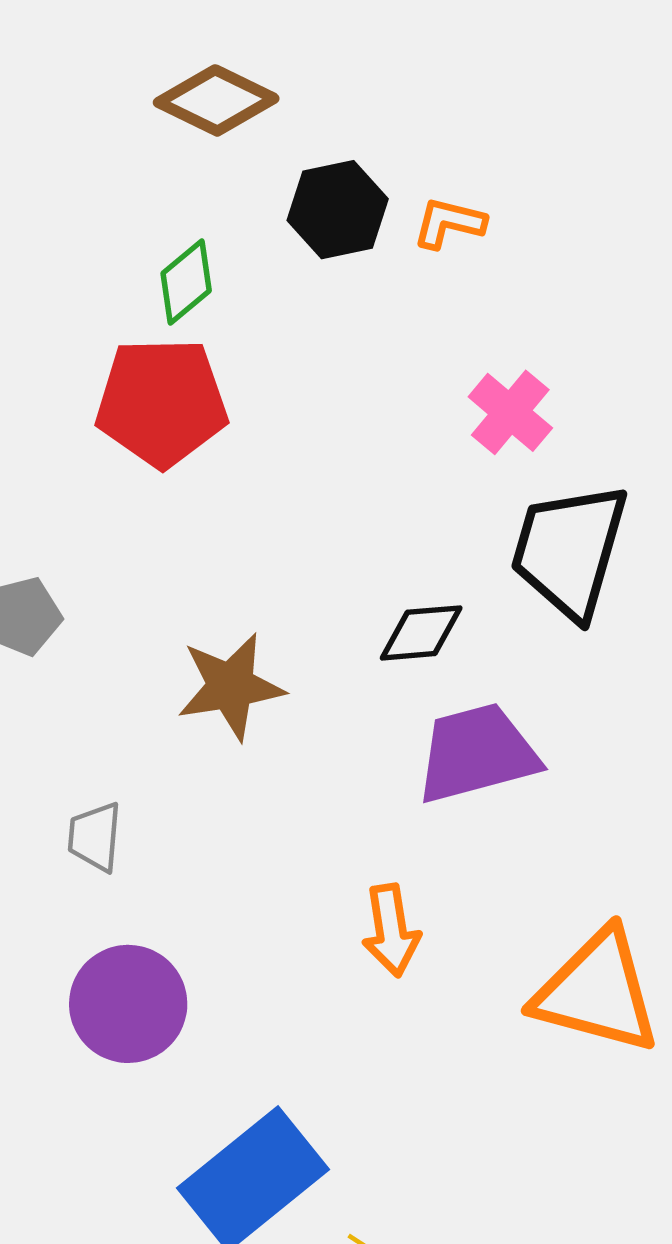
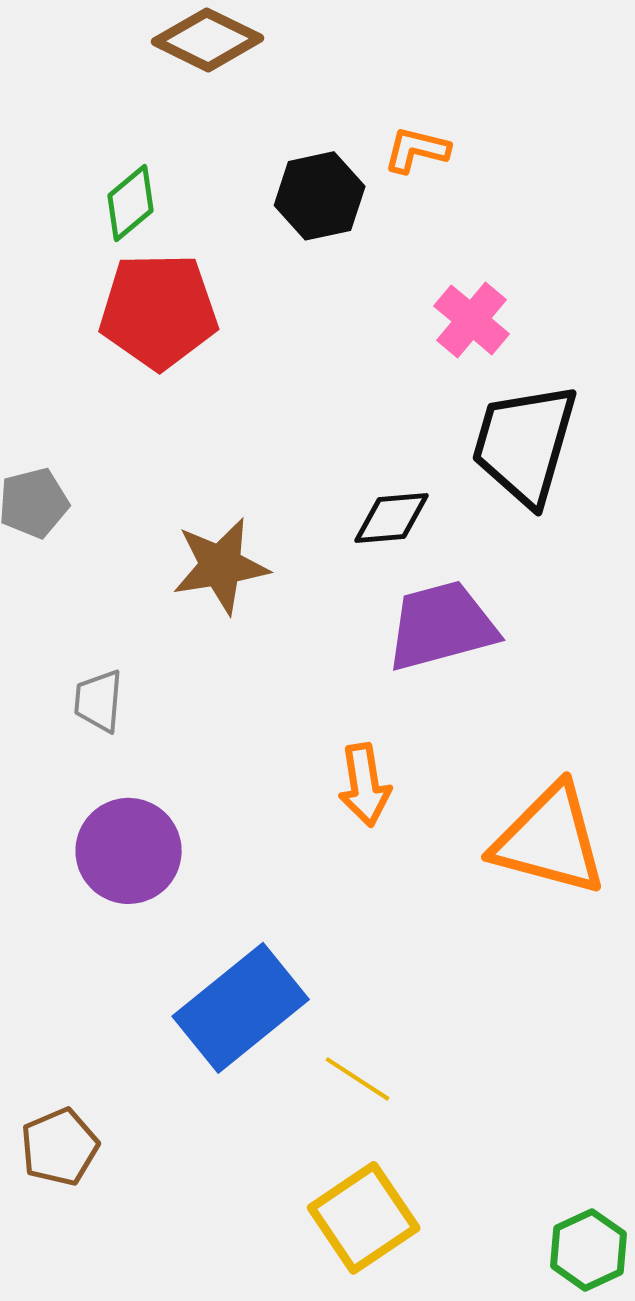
black hexagon: (338, 210) -> (320, 196), moved
green diamond: (186, 282) -> (131, 203), moved

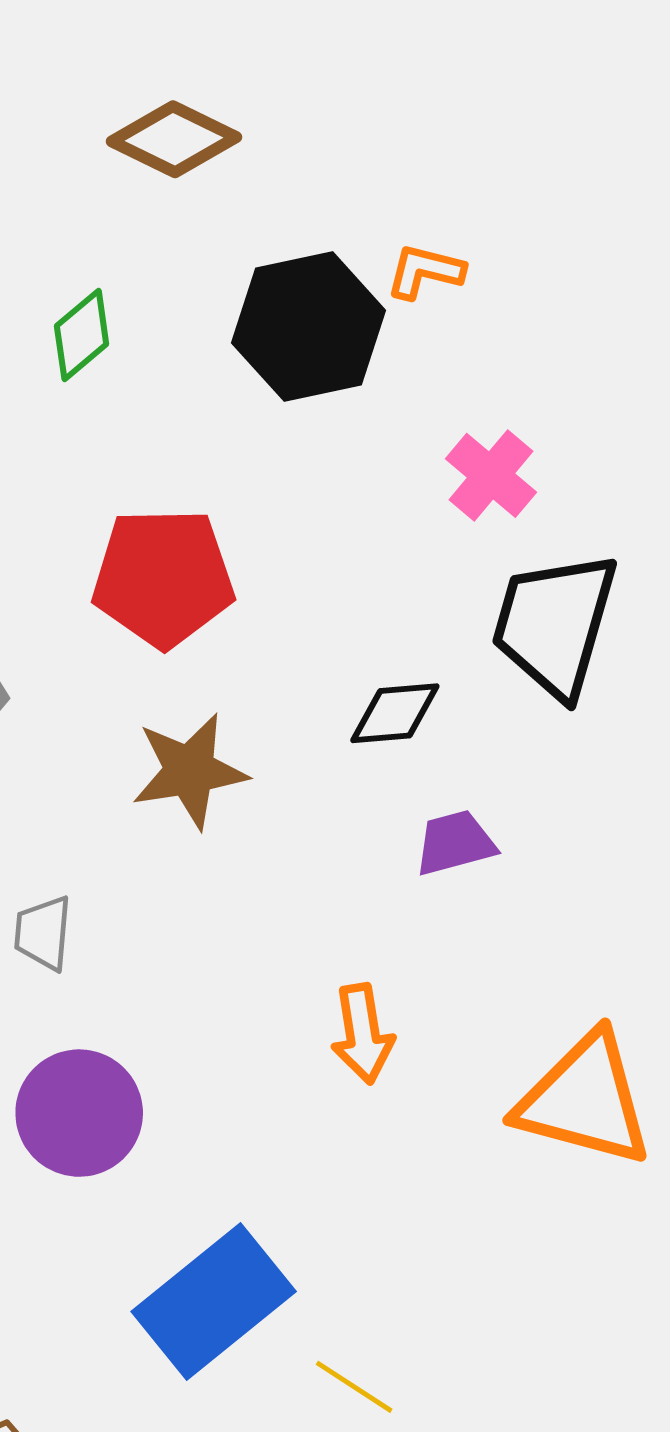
black hexagon: (320, 196) -> (308, 327), size x1.4
red pentagon: (159, 311) -> (163, 578), moved
purple trapezoid: (442, 626) -> (455, 843), size x0.6

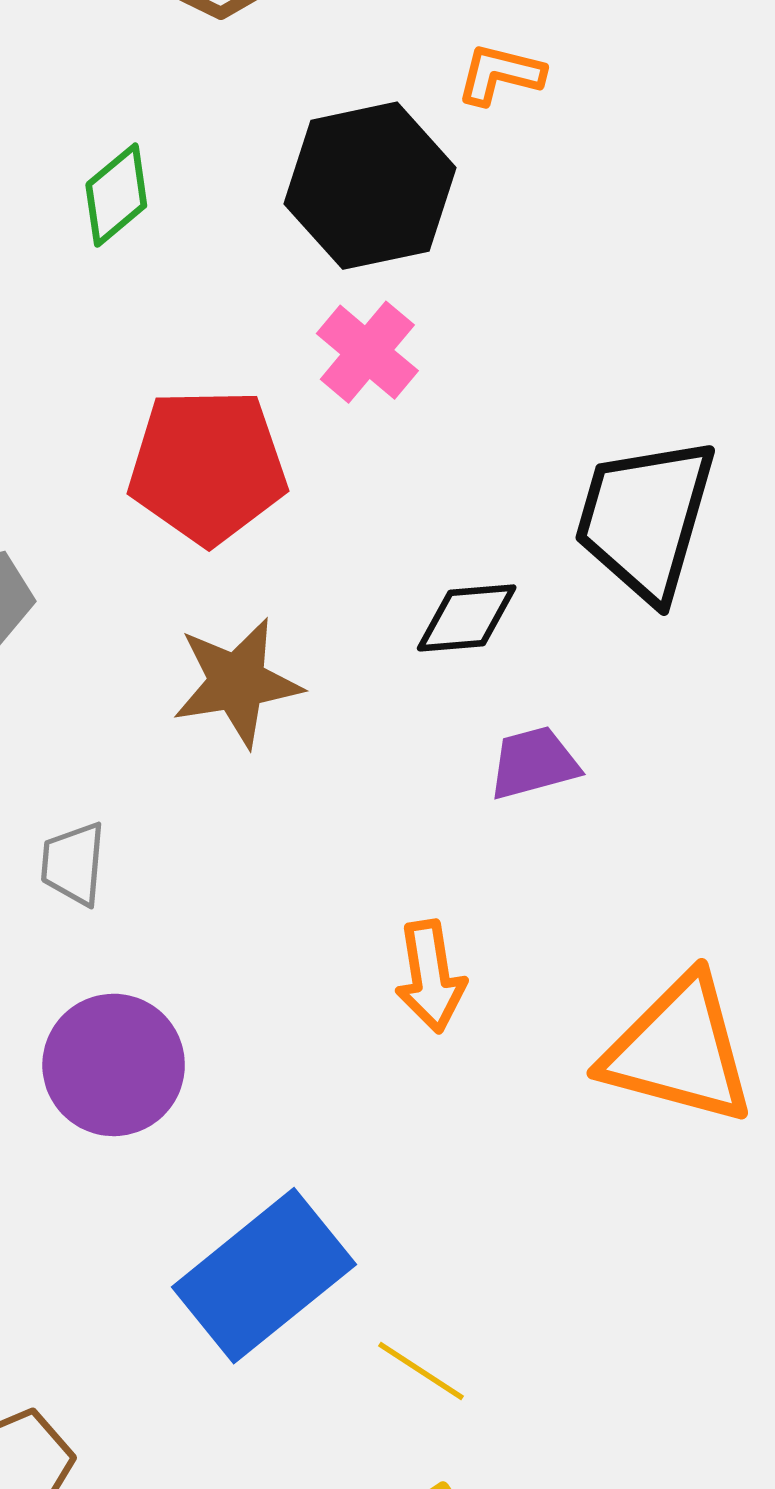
orange L-shape: (425, 271) -> (500, 74), moved
pink cross: (491, 475) -> (367, 352), moved

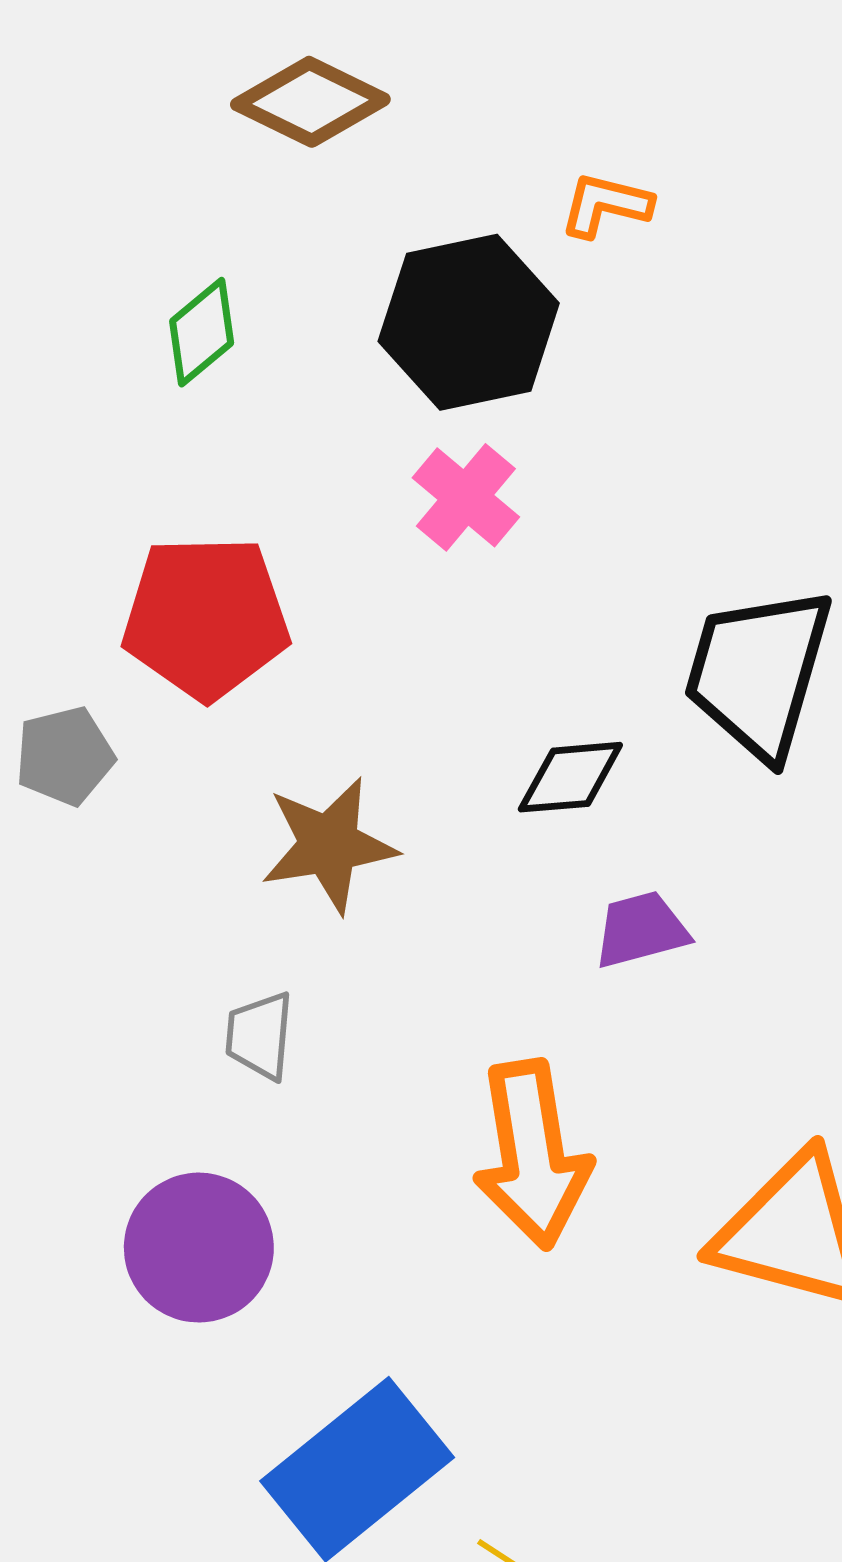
red pentagon: (208, 466) -> (206, 617), moved
gray trapezoid: (73, 864) -> (260, 1036), moved
orange arrow: (430, 976) -> (532, 1154), size x1.6

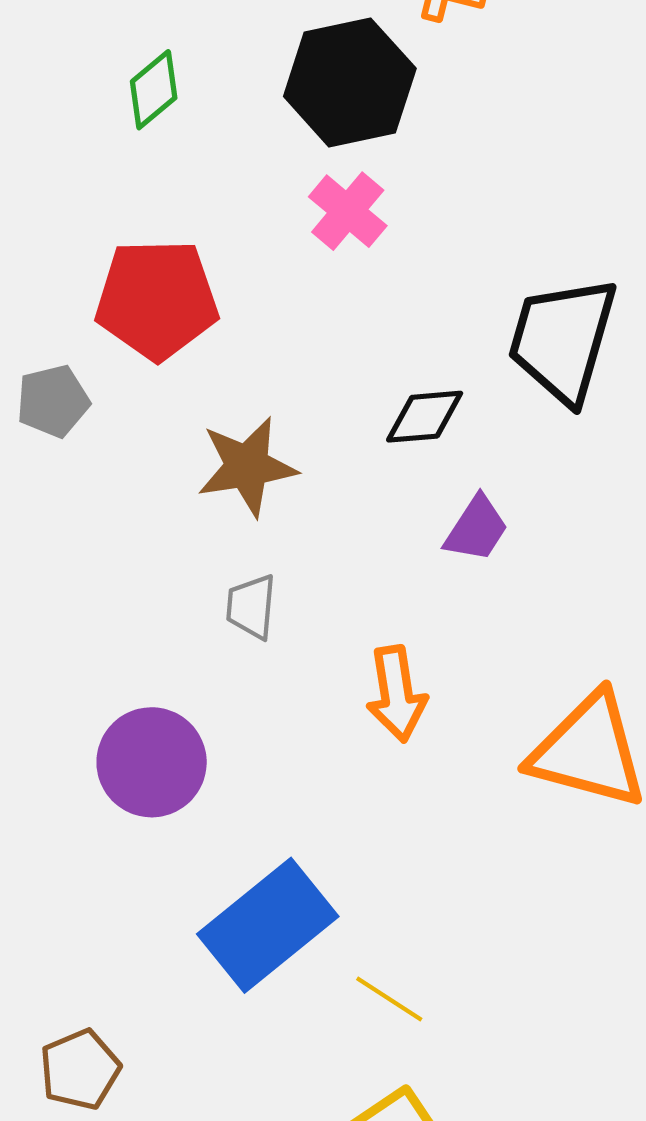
purple trapezoid: (641, 930) -> (476, 529), turned 138
gray trapezoid: (260, 1036) -> (251, 607), moved
orange arrow: (532, 1154) -> (397, 694), size x0.7

